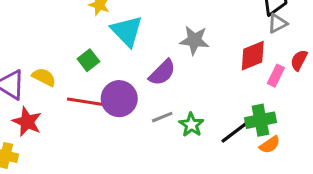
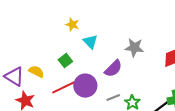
cyan triangle: (127, 31) -> (90, 42), size x0.7
red line: (85, 102) -> (63, 88), turned -35

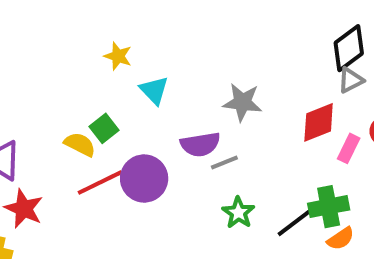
purple semicircle: (113, 69) -> (200, 144), turned 36
yellow semicircle: (36, 72) -> (80, 144), moved
gray line: (113, 98) -> (224, 162), moved

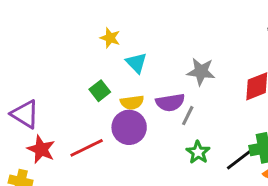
yellow semicircle: (80, 144) -> (132, 102), moved, turned 145
gray line: (224, 162) -> (188, 116), turned -42
red line: (100, 183) -> (87, 148), moved

